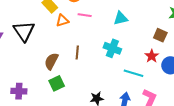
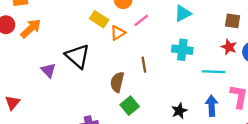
pink line: (85, 15) -> (141, 20), turned -32

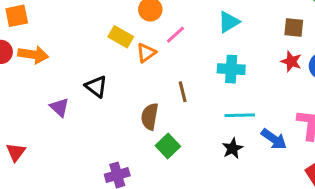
orange arrow: (31, 29) -> (33, 55), turned 55
black triangle: (78, 56) -> (96, 86), size x0.7
cyan line: (213, 72) -> (240, 115), moved
blue arrow: (212, 106) -> (274, 139), turned 132

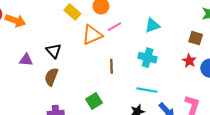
yellow rectangle: (121, 37) -> (72, 12), moved
orange triangle: (146, 53) -> (92, 35), size x1.5
purple triangle: (60, 107) -> (26, 60), turned -48
brown semicircle: (150, 117) -> (51, 77), moved

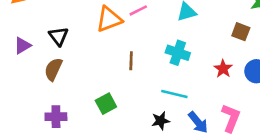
purple triangle: (26, 60) -> (22, 46), turned -40
red star: (189, 61) -> (223, 69), moved

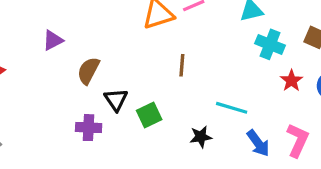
black triangle: (59, 36) -> (116, 100), moved
cyan cross: (178, 53) -> (270, 44), moved
black star: (161, 121) -> (201, 137), moved

